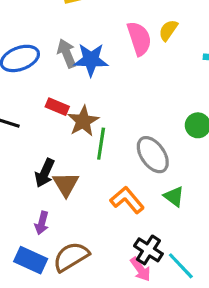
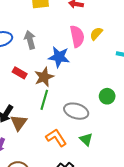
blue star: (91, 60) -> (59, 57), moved
brown star: (83, 121) -> (44, 77), moved
gray ellipse: (153, 155) -> (76, 111), turned -45

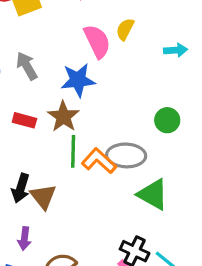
orange L-shape: (56, 138) -> (99, 161), moved
green triangle: (86, 139) -> (153, 194), size x1.5

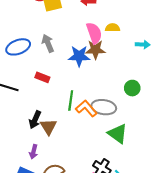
yellow semicircle: (125, 29) -> (113, 28), turned 56
brown star: (63, 117) -> (95, 50), moved, turned 30

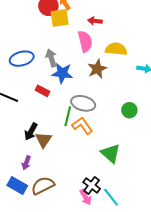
yellow semicircle: (113, 28) -> (116, 49), size x1.5
pink semicircle: (94, 33) -> (85, 41), moved
brown star: (95, 50) -> (97, 69), turned -30
blue star: (79, 56) -> (62, 73), moved
gray ellipse: (104, 107) -> (83, 103), moved

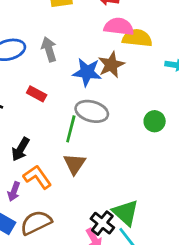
pink semicircle: (85, 41) -> (119, 27), moved, turned -70
blue star: (62, 73) -> (87, 72), moved
orange L-shape: (82, 126) -> (37, 177), moved
brown triangle: (43, 140) -> (75, 164), moved
green triangle: (111, 153) -> (125, 213), moved

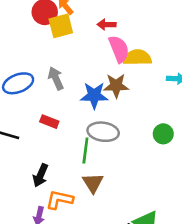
pink semicircle: (119, 27) -> (119, 49), turned 68
brown star: (111, 65) -> (116, 86), turned 30
orange L-shape: (37, 177) -> (59, 200), turned -36

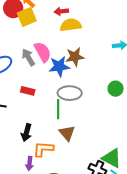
pink semicircle: (119, 49) -> (43, 52), moved
yellow semicircle: (137, 58) -> (71, 25), moved

